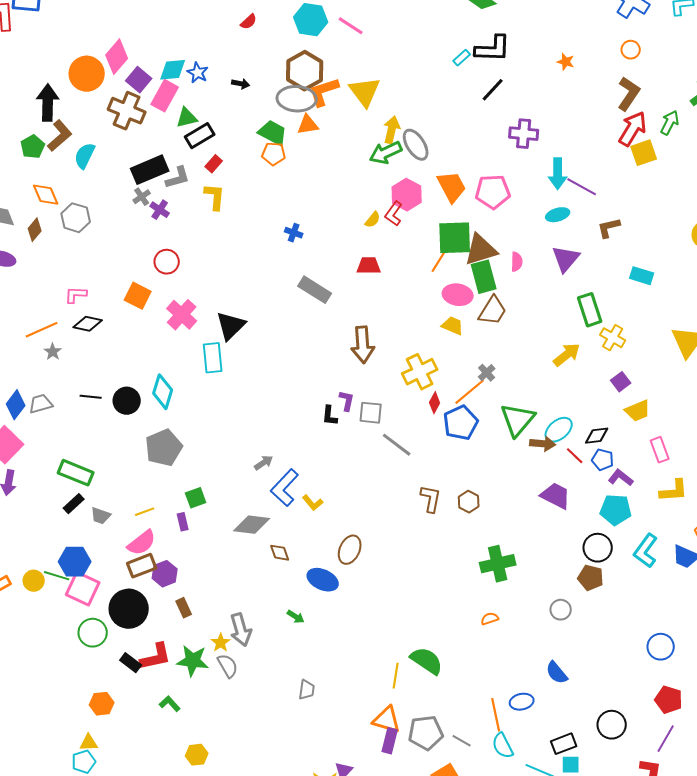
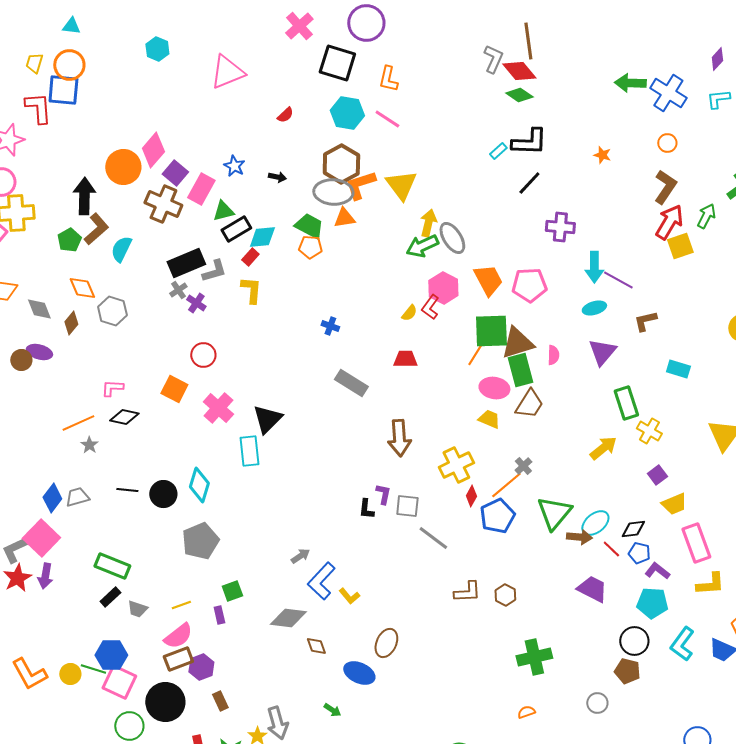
cyan diamond: (173, 70) -> (262, 237), moved
pink rectangle: (660, 450) -> (696, 543), size x1.5
brown L-shape: (431, 499) -> (467, 592), turned 76

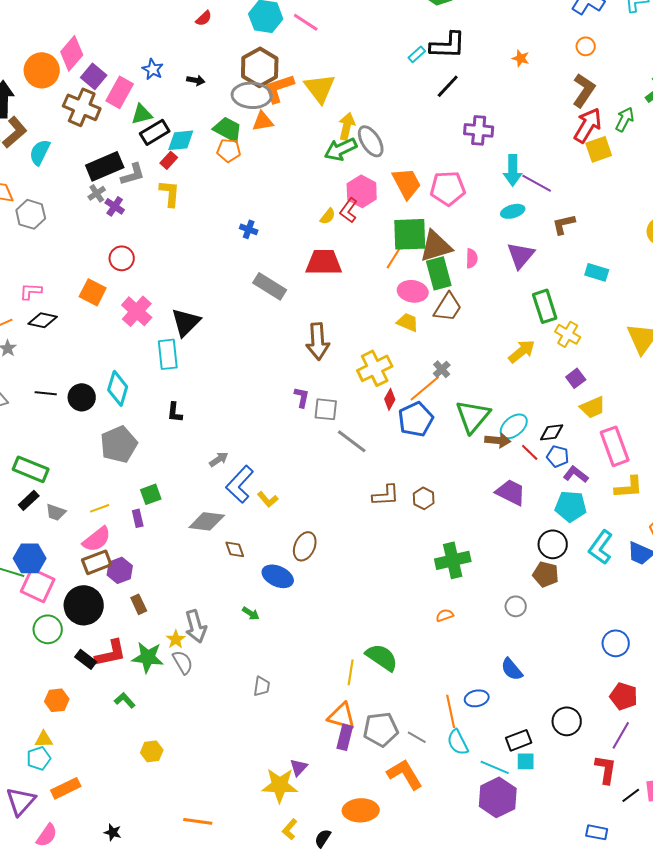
red trapezoid: (405, 359) -> (324, 262), size x1.5
black L-shape: (366, 509) -> (175, 412), moved

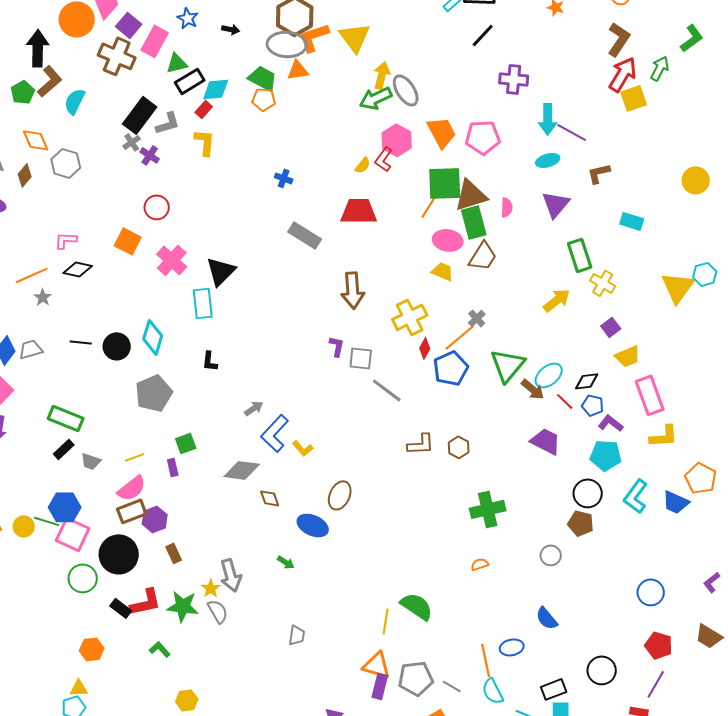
black rectangle: (105, 166) -> (140, 115), turned -30
brown arrow: (498, 440) -> (533, 389), turned 35

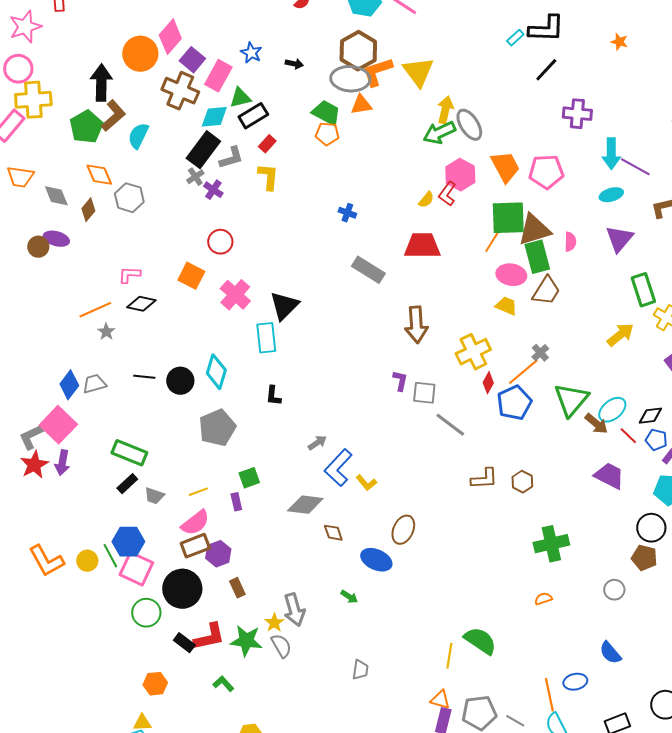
cyan diamond: (216, 89) -> (214, 117), moved
green pentagon: (23, 92) -> (86, 127), size x1.4
green line: (47, 521) -> (110, 556), turned 45
orange triangle: (377, 665) -> (440, 700), size x0.7

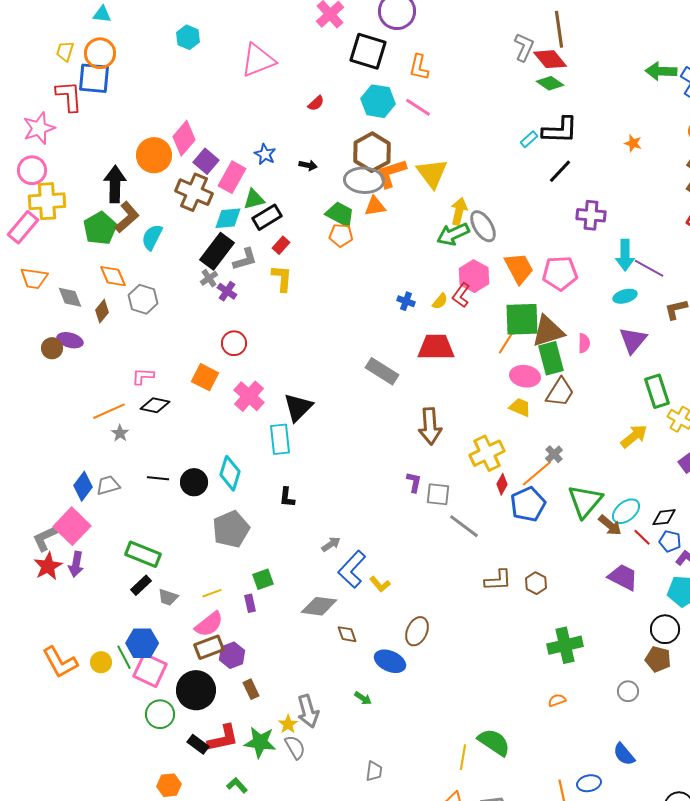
blue cross: (347, 213) -> (406, 301), moved

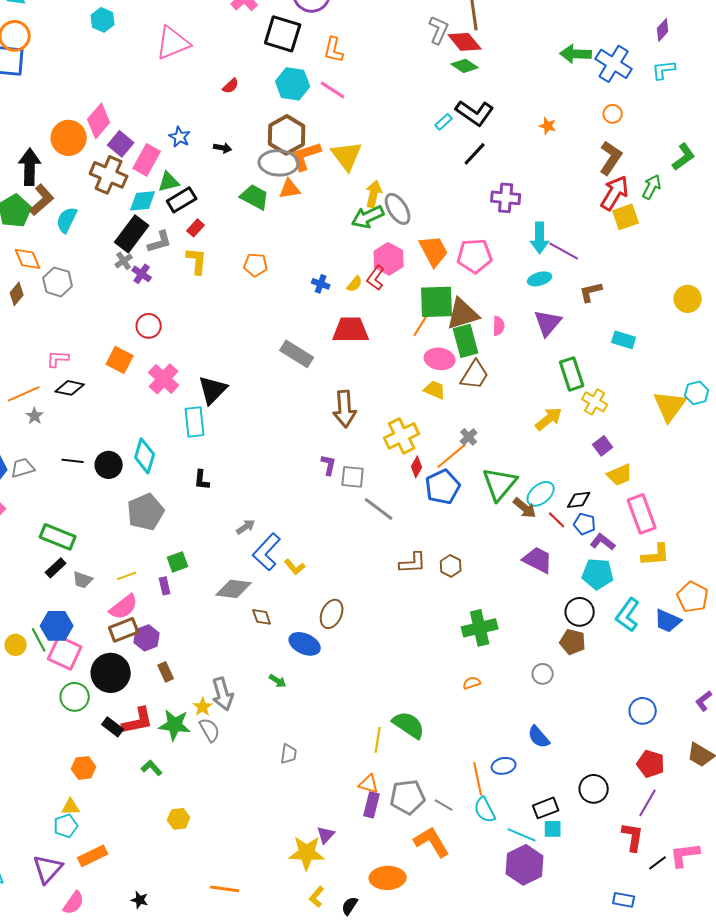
black L-shape: (560, 130) -> (475, 113), turned 33
orange pentagon: (341, 235) -> (256, 265), moved

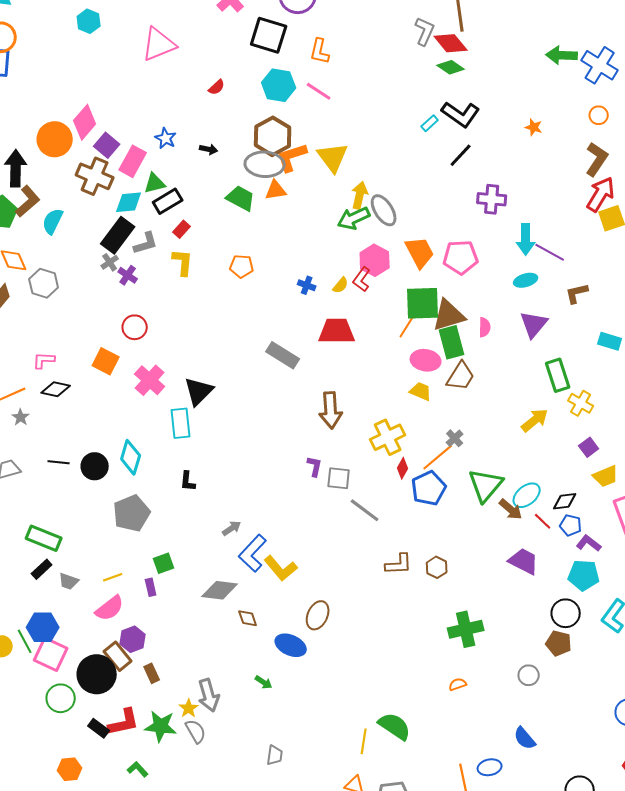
yellow L-shape: (295, 567) -> (281, 568), size x1.6
brown rectangle: (124, 630) -> (118, 656), moved, turned 72

